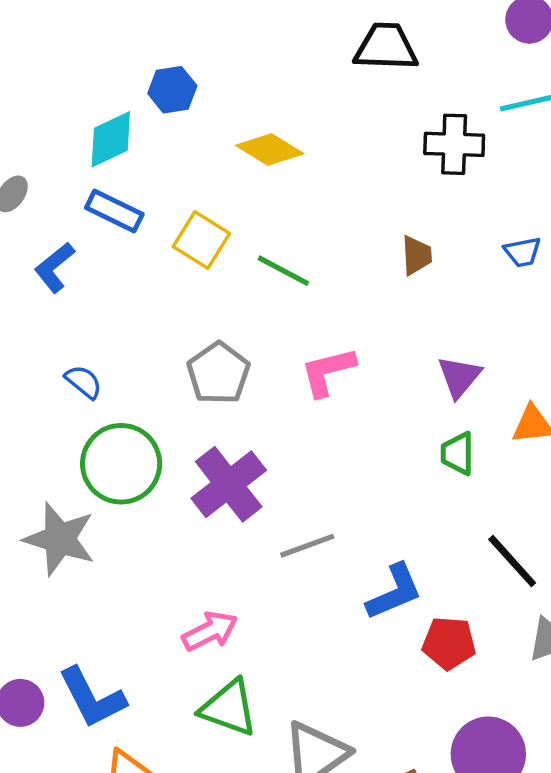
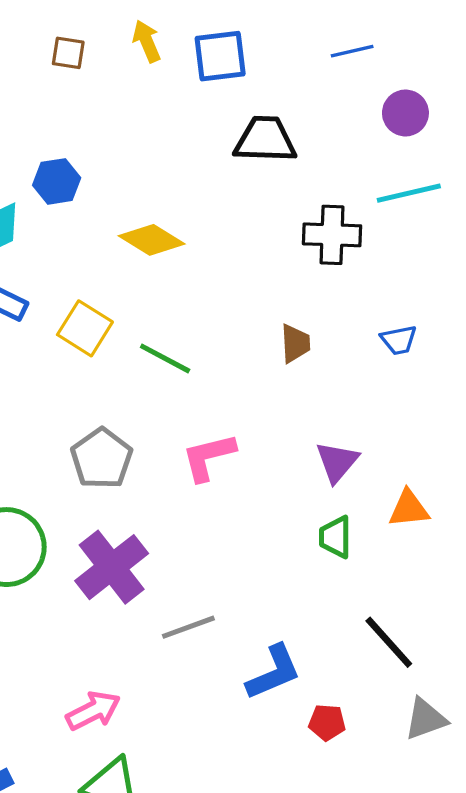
red pentagon: (449, 643) -> (327, 722), size x0.7

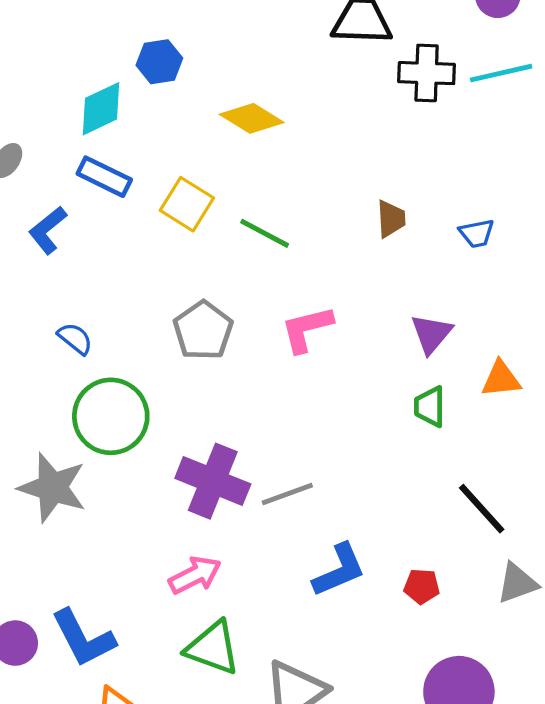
black cross: (332, 235) -> (427, 73), moved
blue trapezoid: (399, 340) -> (477, 233), moved
purple cross: (112, 567) -> (213, 481), moved, turned -30
blue L-shape: (274, 672) -> (339, 570), moved

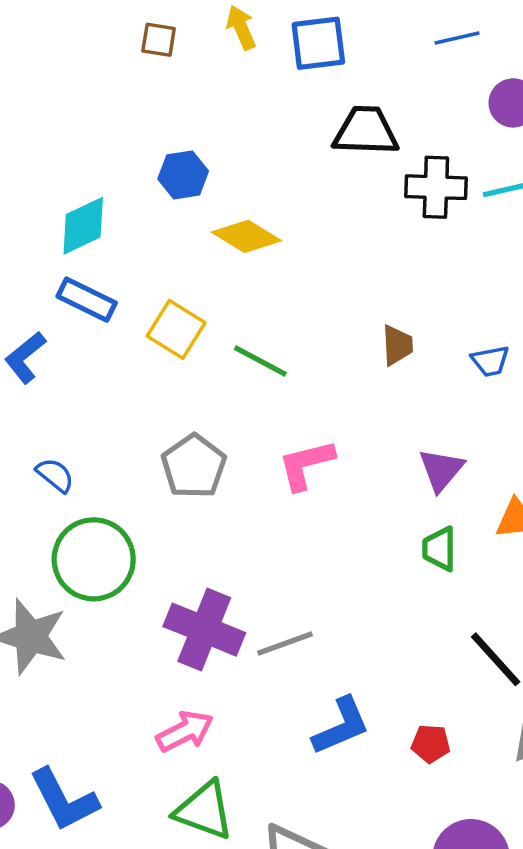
blue hexagon: (159, 62) -> (183, 175), moved

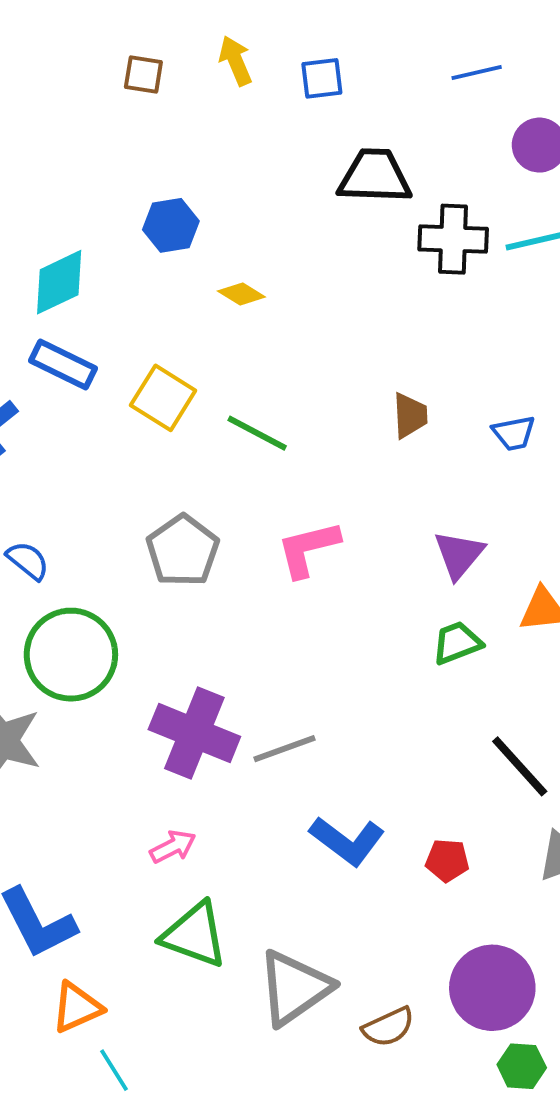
blue square: (318, 43) -> (322, 78), size x0.7
yellow diamond: (246, 236) -> (241, 294), size x0.6
green trapezoid: (439, 549) -> (457, 643), turned 69
blue L-shape: (341, 726) -> (347, 841), turned 60
pink arrow: (185, 731) -> (173, 847), size x0.7

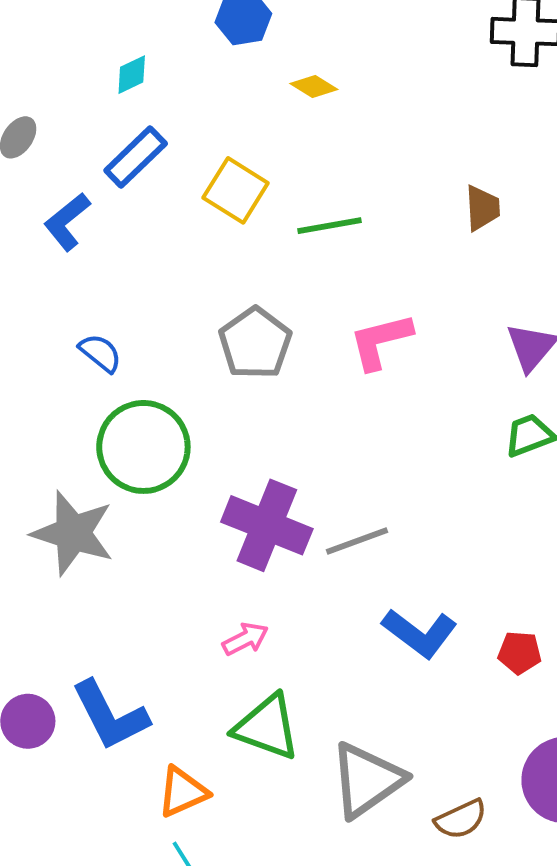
cyan diamond: (59, 282) -> (132, 75), size x0.6
blue rectangle: (63, 365) -> (136, 157), turned -70
green line: (257, 433) -> (330, 226), turned -38
orange triangle: (77, 1007) -> (183, 792), moved

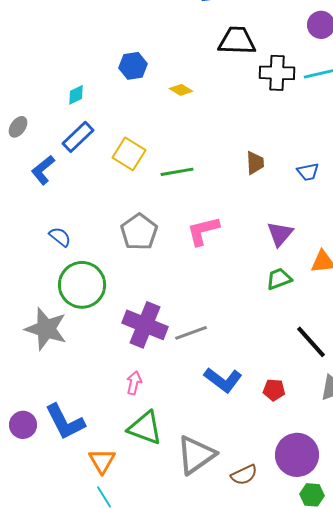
yellow diamond: (314, 86) -> (181, 90), moved
pink arrow: (245, 639) -> (134, 383), turned -50
orange triangle: (183, 792) -> (102, 461), turned -36

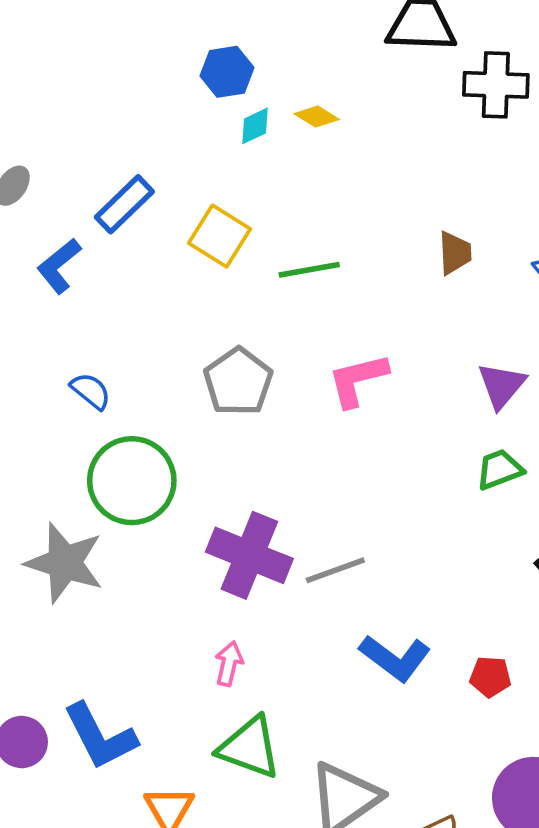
cyan diamond: (76, 95) -> (255, 126), moved

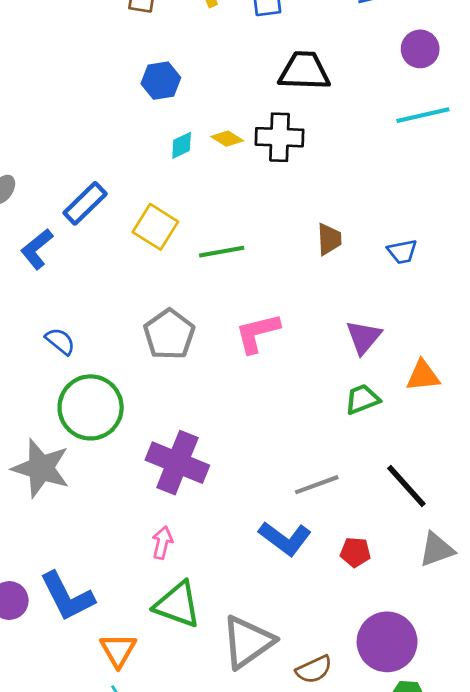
blue hexagon: (227, 72) -> (161, 81), moved
black cross: (496, 85) -> (279, 137), moved
gray line: (335, 570) -> (317, 485), moved

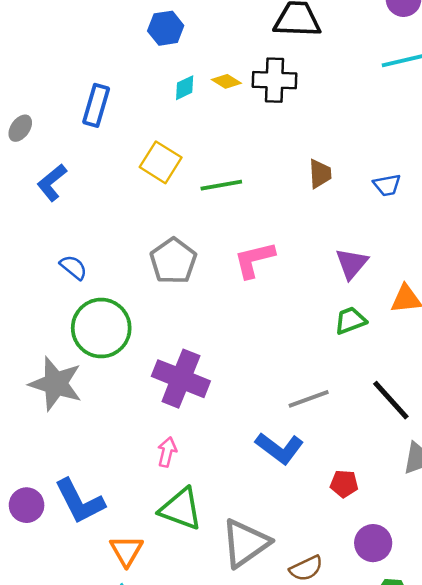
blue rectangle: (85, 203) -> (96, 105), moved, turned -30
red pentagon: (355, 552) -> (344, 484), moved
purple circle: (387, 642) -> (373, 543), size x0.7

